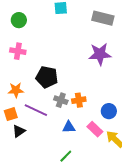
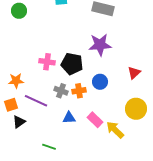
pink cross: (18, 51) -> (47, 62), moved
black pentagon: (47, 77) -> (72, 64), moved
blue circle: (109, 111) -> (100, 82), moved
green line: (66, 156) -> (49, 147), moved, turned 64

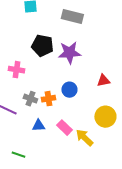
black pentagon: (72, 64) -> (42, 46), moved
red triangle: (134, 73) -> (103, 81), turned 32

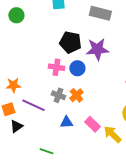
pink cross: (16, 70) -> (56, 67), moved
blue circle: (69, 90) -> (77, 68), moved
orange cross: (48, 99) -> (76, 95), turned -32

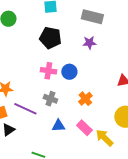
black pentagon: (70, 42) -> (50, 38), moved
purple star: (97, 49) -> (89, 43), moved, size x0.6
orange cross: (76, 95) -> (85, 99), moved

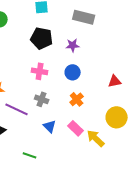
purple star: (89, 43) -> (73, 45), moved
blue circle: (69, 72) -> (73, 72), moved
blue triangle: (58, 126) -> (50, 126), turned 48

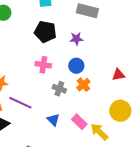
gray cross: (42, 99) -> (59, 89), moved
orange cross: (77, 99) -> (83, 85), moved

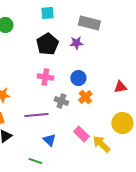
black pentagon: (45, 32) -> (47, 44), turned 30
purple star: (76, 39) -> (76, 43), moved
purple line: (20, 103) -> (36, 115), moved, turned -30
blue triangle: (53, 120) -> (49, 140), moved

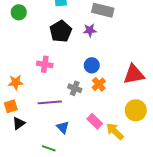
pink cross: (45, 77) -> (45, 64), moved
red triangle: (120, 87) -> (134, 74), size x1.6

